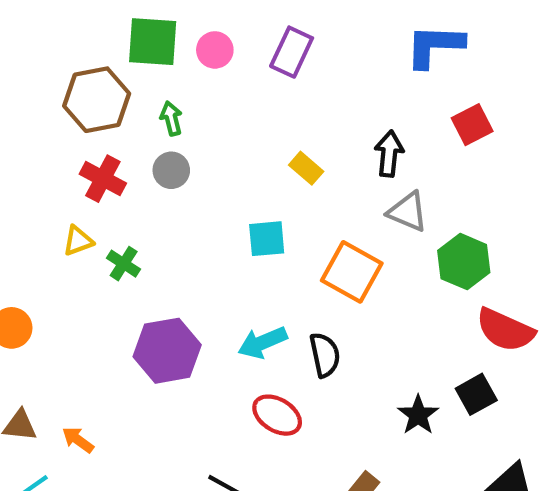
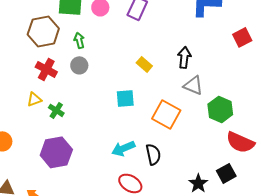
red square: (472, 125) -> (242, 37), moved
purple hexagon: (167, 351) -> (56, 152), moved

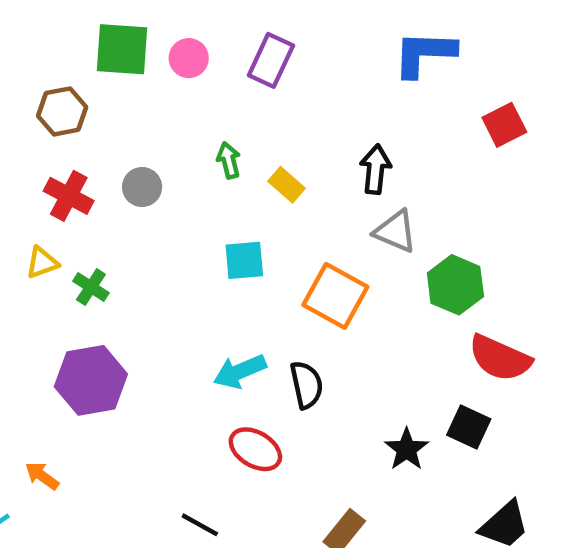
brown hexagon: (43, 31) -> (62, 111), size x0.7
green arrow: (79, 40) -> (229, 160), moved
black square: (226, 173) -> (469, 427), turned -36

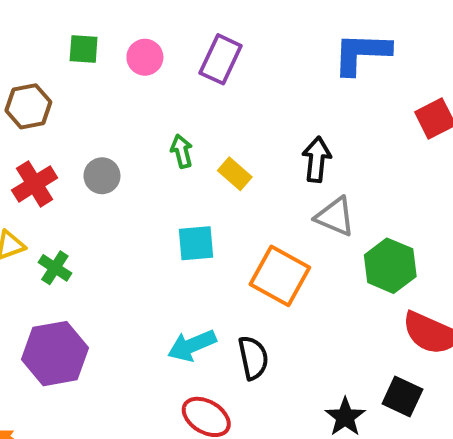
green square: (122, 49) -> (84, 49), size x0.6
red cross: (69, 196) -> (35, 184), turned 30

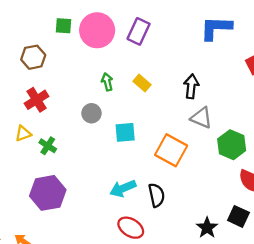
pink circle: (145, 57) -> (97, 30), size x1.8
green arrow: (182, 151) -> (107, 82), moved
yellow rectangle: (235, 174) -> (142, 83), moved
gray circle: (102, 176) -> (91, 113), moved

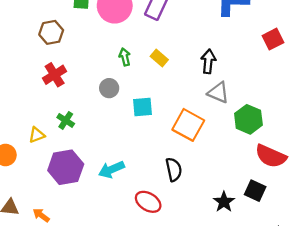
yellow triangle: (23, 133) -> (37, 135), moved
cyan arrow: (123, 188) -> (111, 169), moved

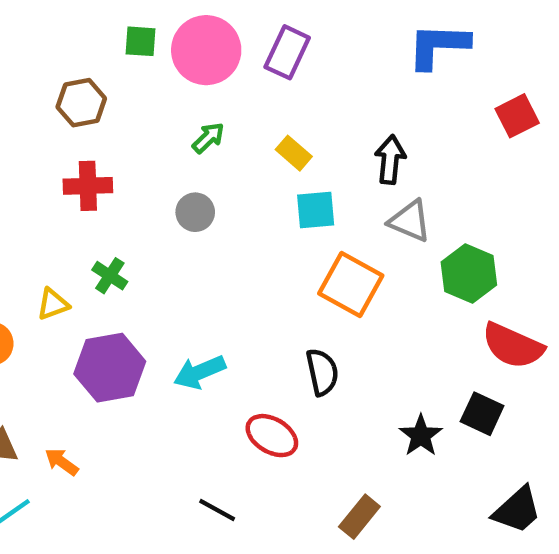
green arrow: (125, 57) -> (208, 138), moved, turned 60
red cross: (55, 75) -> (88, 186), turned 30
cyan square: (143, 107) -> (316, 210), moved

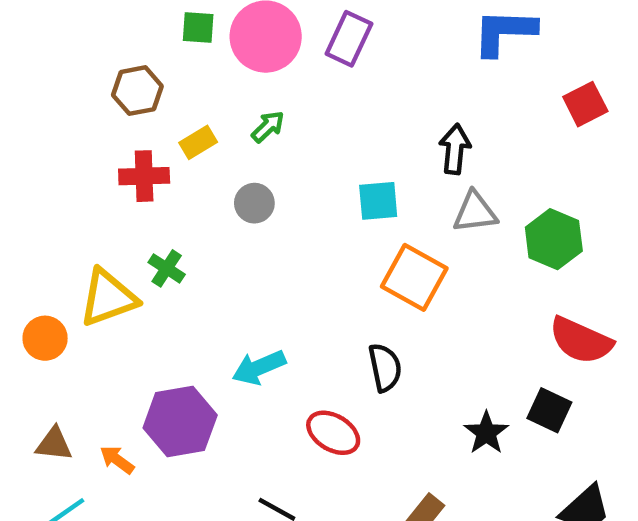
yellow rectangle: (294, 153) -> (198, 142), moved, turned -72
gray triangle: (410, 221) -> (475, 212), turned -30
green hexagon: (469, 273) -> (554, 239), moved
yellow triangle: (53, 304) -> (108, 298), size x1.8
purple hexagon: (110, 368) -> (180, 422), moved

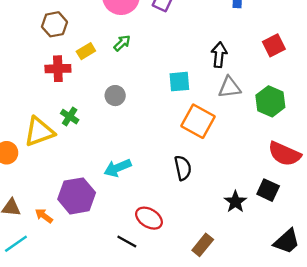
red square: (585, 104) -> (274, 45), moved
gray circle: (254, 203) -> (115, 96), moved
red ellipse: (333, 433) -> (149, 218), moved

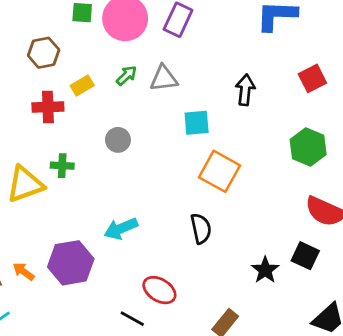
gray triangle: (230, 87) -> (164, 78), moved
green cross: (70, 117) -> (62, 166), turned -30
orange arrow: (44, 216) -> (24, 271), moved

